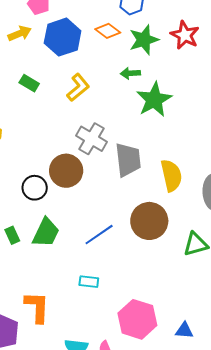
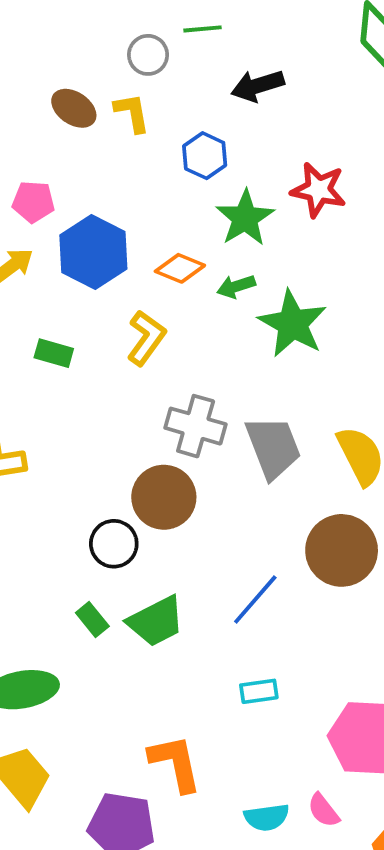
orange diamond: (108, 31) -> (180, 268), moved
green trapezoid: (46, 233) -> (156, 621), turned 52
green rectangle: (12, 235) -> (92, 619), moved

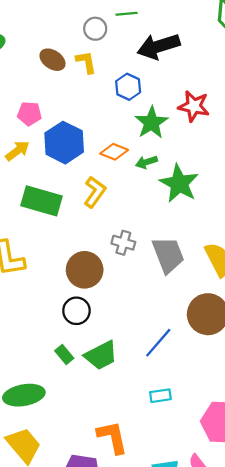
black arrow: (258, 86) -> (158, 46), size x1.4
green rectangle: (54, 353) -> (42, 201), size x1.8
gray cross: (196, 426) -> (123, 243), size x0.7
brown circle: (164, 497) -> (85, 270), moved

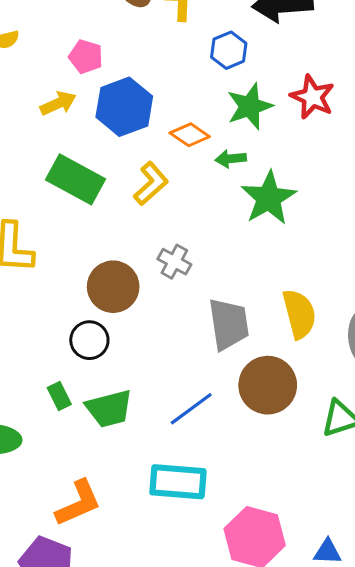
gray trapezoid: (168, 255) -> (229, 324), moved
cyan rectangle: (160, 396) -> (178, 482), size x1.8
orange L-shape: (112, 437) -> (78, 503), moved, turned 66

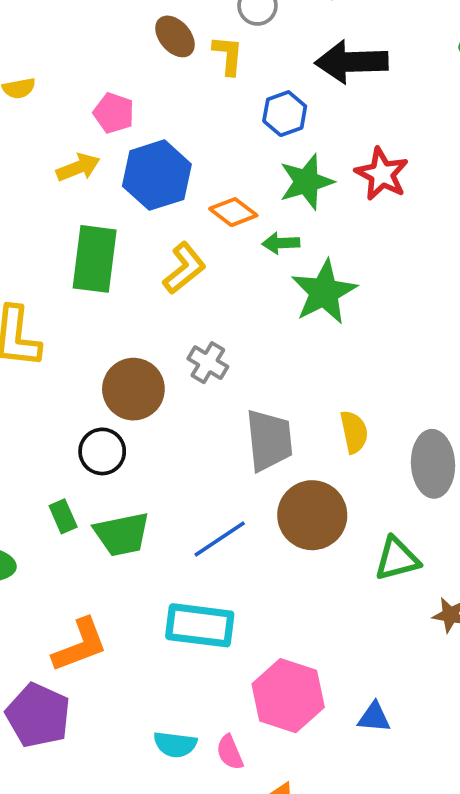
green rectangle: (75, 179) -> (95, 259), turned 66
yellow semicircle: (299, 314) -> (354, 432), size x0.7

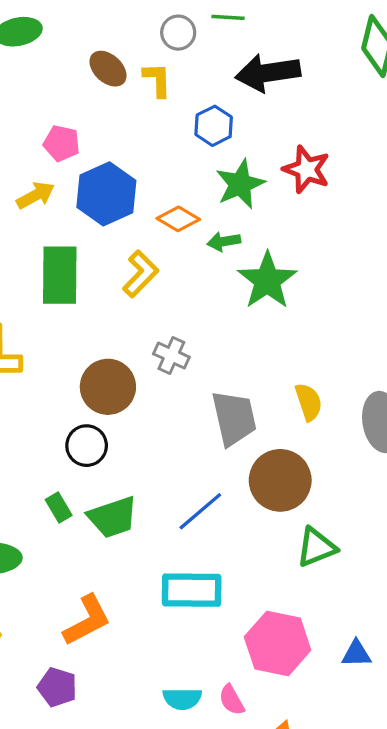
green triangle: (397, 559) -> (316, 547), moved
purple pentagon: (38, 715) -> (57, 687), size x0.7

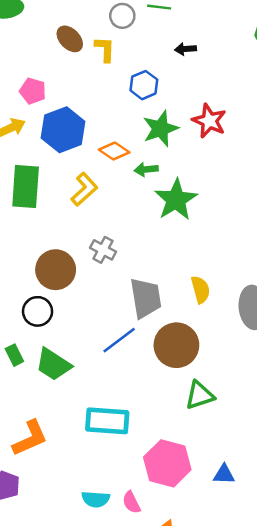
black arrow: (268, 73) -> (185, 49), size x0.5
blue line: (200, 511) -> (119, 340), moved
green trapezoid: (113, 517) -> (53, 364), turned 48

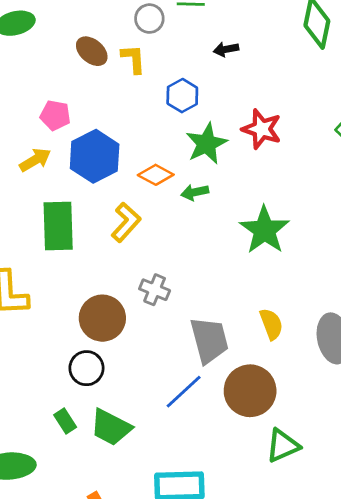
green star: (176, 200) -> (264, 230), moved

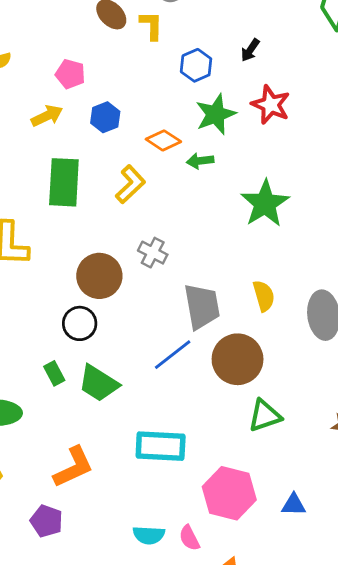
black arrow: (226, 49) -> (250, 50), moved, turned -50
blue hexagon: (95, 156) -> (105, 117), size x0.6

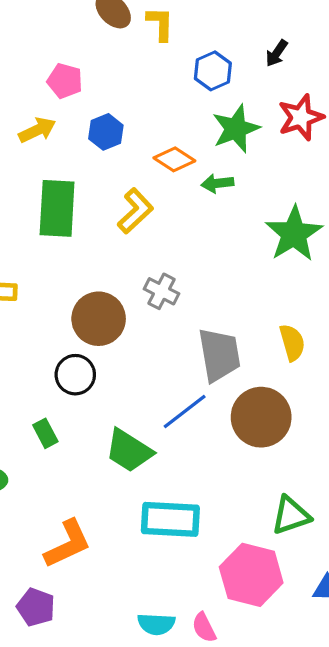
red star: (271, 105) -> (301, 117), turned 30
green trapezoid: (98, 383) -> (129, 451), moved
green triangle: (265, 416) -> (291, 515), moved

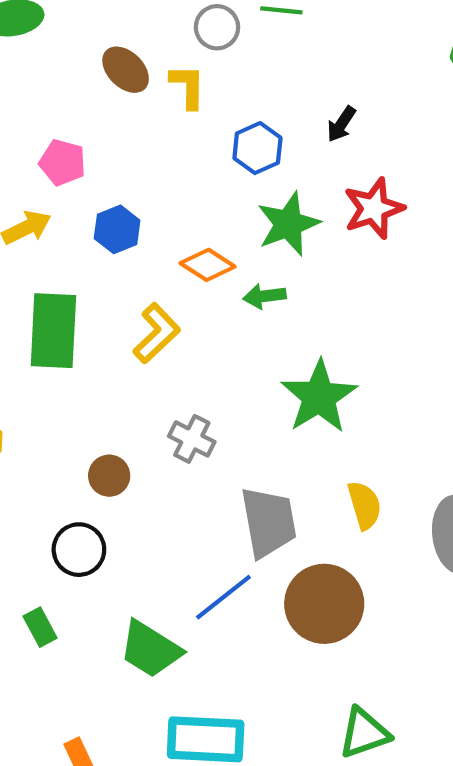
green star: (294, 234) -> (319, 397), moved
brown circle: (99, 319) -> (109, 476), size x0.6

